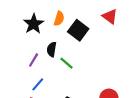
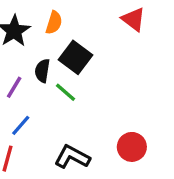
black square: (78, 30) -> (75, 57), moved

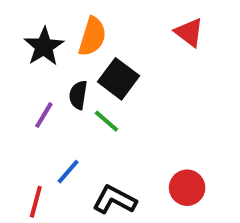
orange semicircle: (54, 23) -> (92, 36), size x1.4
blue line: (21, 125) -> (68, 172), moved

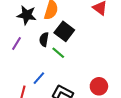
black star: (44, 47) -> (27, 15), turned -30
purple line: (44, 115) -> (17, 44), moved

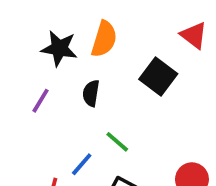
black square: (64, 31) -> (158, 76), moved
green line: (58, 53) -> (117, 142), moved

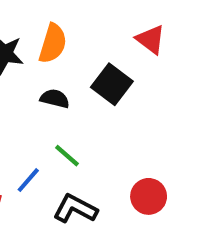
black semicircle: (91, 93) -> (55, 99), moved, turned 95

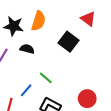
black semicircle: (55, 99) -> (27, 49), moved

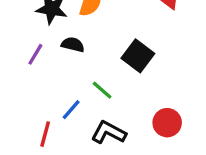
black square: (69, 42) -> (138, 56), moved

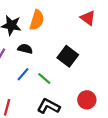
blue line: (71, 110) -> (23, 74), moved

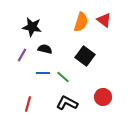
orange semicircle: (37, 20) -> (81, 22), moved
blue line: (23, 74) -> (43, 73), turned 48

